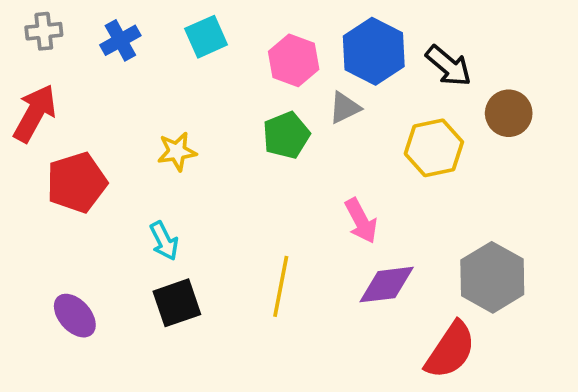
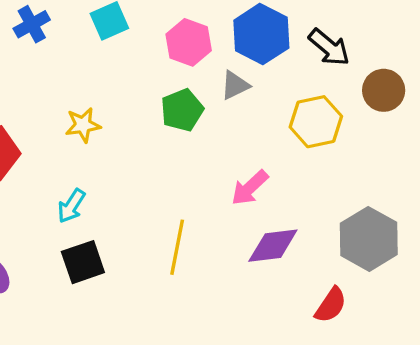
pink arrow: (361, 221) -> (250, 188), turned 75
cyan arrow: (164, 241) -> (71, 206), turned 60
red semicircle: (450, 350) -> (331, 305), size x0.7

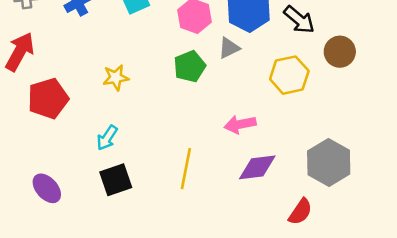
pink arrow: (250, 188) -> (240, 124), turned 32

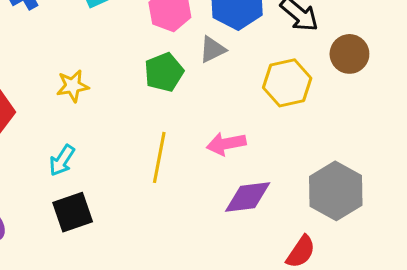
yellow line: (186, 169) -> (159, 157), moved

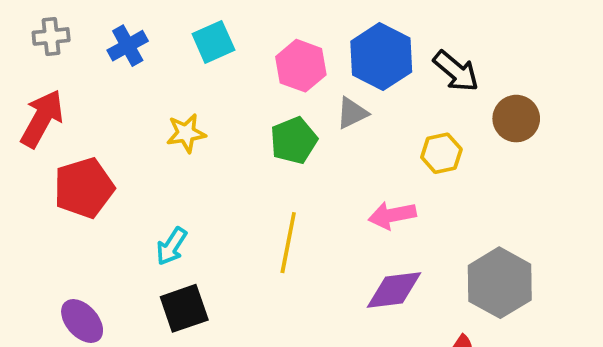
yellow hexagon: (287, 83) -> (441, 153), size x0.7
yellow star: (73, 86) -> (186, 133), moved
pink arrow: (226, 144) -> (392, 215), moved

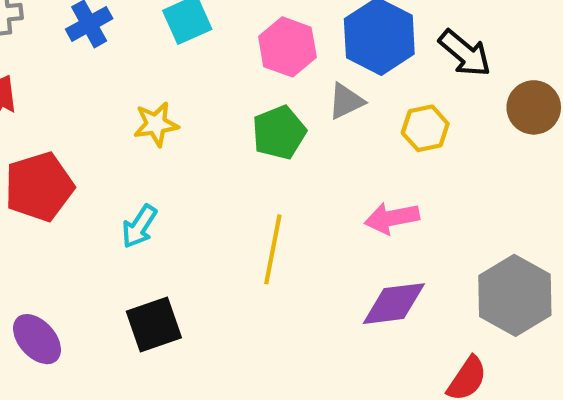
yellow hexagon: (441, 153) -> (425, 128), moved
cyan arrow: (171, 246) -> (139, 226), moved

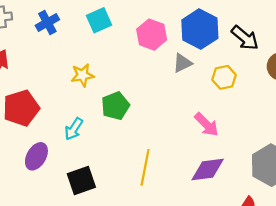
green pentagon: (279, 132) -> (115, 106), moved
pink arrow: (392, 218) -> (206, 125), turned -124
yellow line: (273, 249) -> (145, 167), moved
purple ellipse: (37, 339) -> (36, 156), moved, turned 72

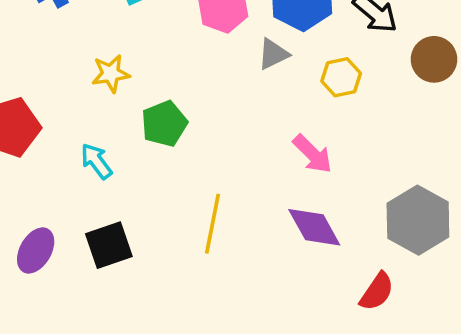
cyan arrow: (74, 129) -> (96, 161), turned 110
purple ellipse: (36, 156) -> (36, 250), moved
purple diamond: (208, 170) -> (314, 227), turned 68

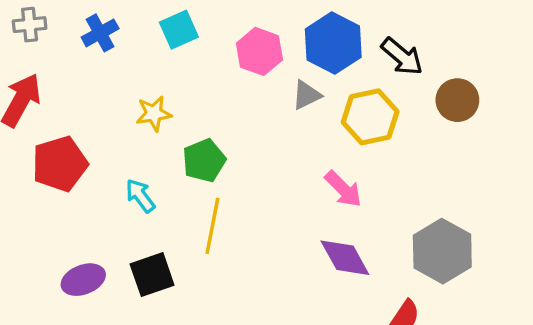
yellow hexagon: (341, 77) -> (370, 117), size x1.5
yellow line: (212, 224) -> (212, 226), moved
purple ellipse: (36, 250) -> (83, 280), turned 39

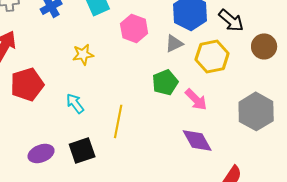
pink hexagon: (259, 51) -> (134, 28), moved
green pentagon: (204, 160) -> (165, 82), moved
gray hexagon: (442, 251) -> (256, 111), moved

